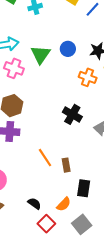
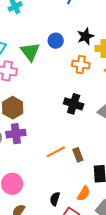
orange line: (45, 158) -> (56, 152), turned -72
black semicircle: (34, 203) -> (55, 199), turned -96

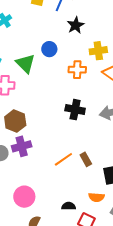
black star: (85, 36) -> (76, 25), moved
orange semicircle: (84, 194) -> (96, 197), turned 70
black semicircle: (55, 199) -> (69, 206), turned 80

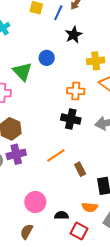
orange cross: (77, 70) -> (76, 91), moved
orange line: (63, 159) -> (56, 156), moved
pink circle: (24, 197) -> (35, 202), moved

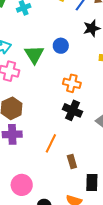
orange cross: (76, 91) -> (72, 83), moved
orange line: (56, 156) -> (51, 143), turned -42

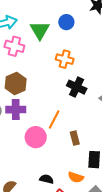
orange cross: (72, 83) -> (65, 59), moved
pink circle: (22, 185) -> (36, 137), moved

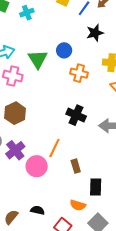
orange cross: (65, 59) -> (79, 73), moved
purple cross: (16, 110) -> (15, 150), moved, turned -36
black semicircle: (47, 179) -> (38, 210), moved

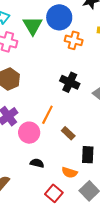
blue circle: (64, 50) -> (59, 17), size x1.6
brown rectangle: (76, 166) -> (68, 133), turned -32
black semicircle: (38, 210) -> (37, 163), moved

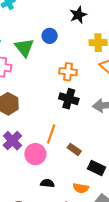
blue circle: (59, 17) -> (50, 36), size x0.6
orange cross: (74, 40) -> (68, 72), moved
black rectangle: (88, 155) -> (96, 168), turned -60

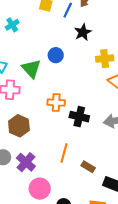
orange cross: (68, 72) -> (56, 103), moved
pink circle: (35, 154) -> (40, 189), moved

